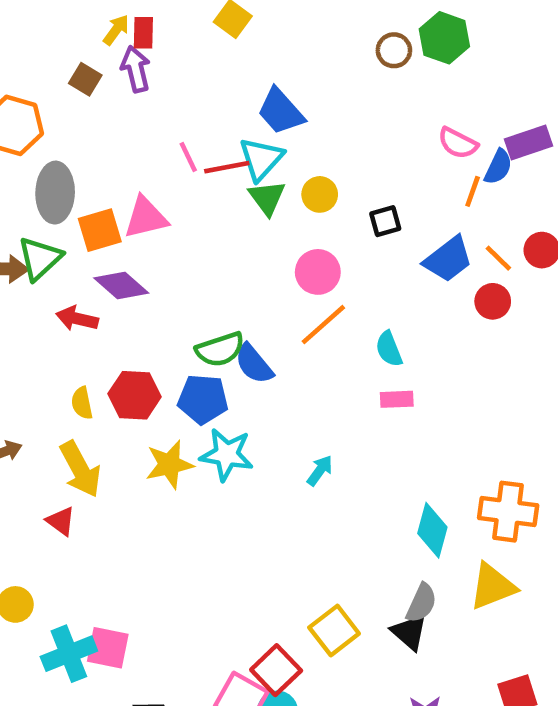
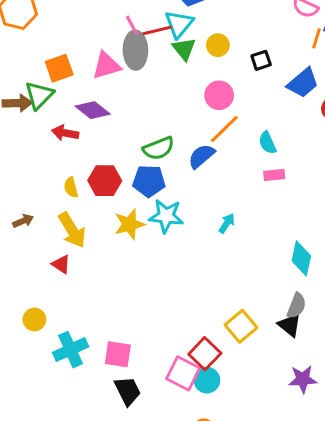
gray ellipse: (55, 193) -> (135, 50), moved
orange square: (100, 230) -> (59, 68), moved
blue semicircle: (254, 364) -> (201, 156), moved, turned 92
pink square: (108, 648) -> (118, 354), moved

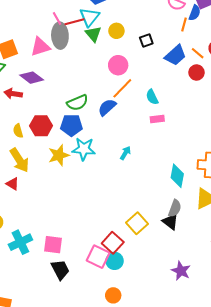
purple star: (303, 379) -> (181, 271), moved, turned 30

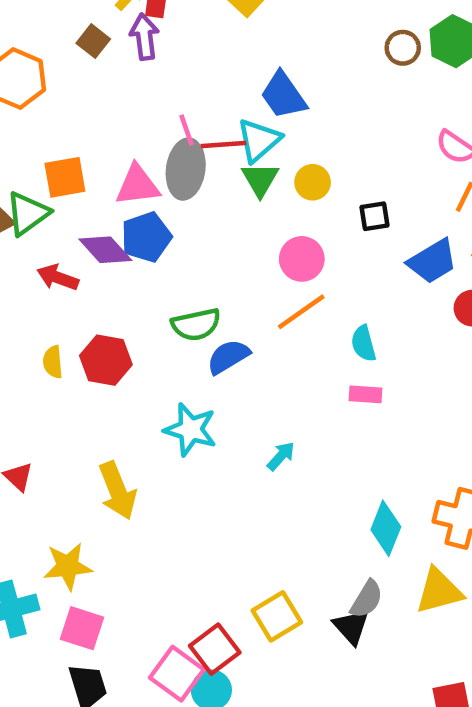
blue semicircle: (107, 107) -> (228, 357), moved
blue pentagon: (71, 125) -> (146, 237), moved, turned -30
yellow star: (59, 155) -> (68, 566), moved
yellow arrow: (19, 160) -> (117, 491), moved

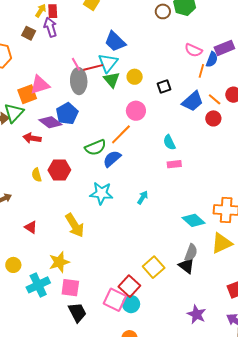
pink triangle: (137, 185) -> (40, 85), moved
orange line: (301, 312) -> (121, 134), moved
cyan diamond: (386, 528) -> (194, 220), turned -60

